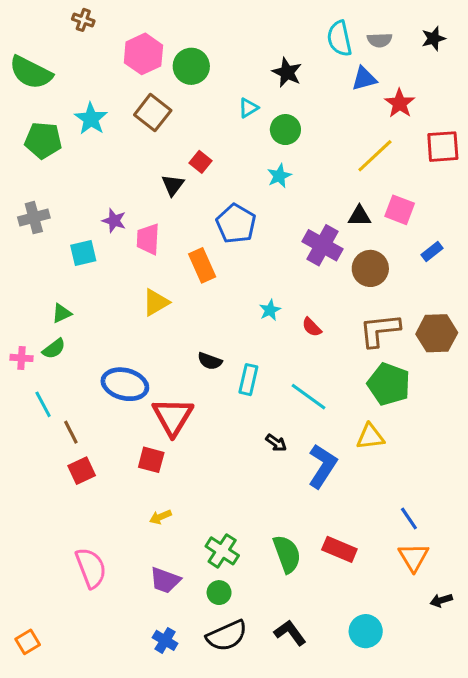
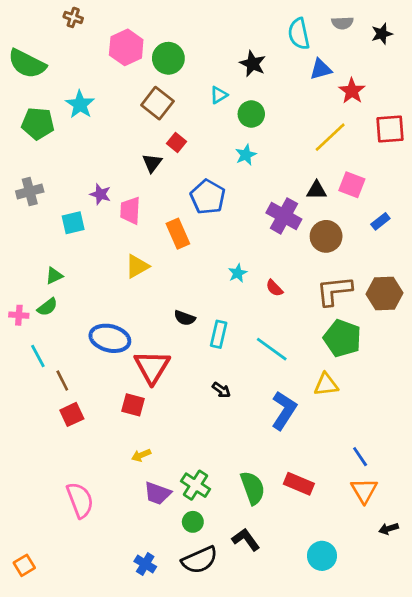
gray semicircle: (380, 40) -> (342, 23), moved
brown square: (153, 113) -> (157, 103), moved
black arrow: (276, 443) -> (221, 390), moved
purple trapezoid: (165, 580) -> (157, 493), moved
black L-shape: (290, 633) -> (246, 540), moved

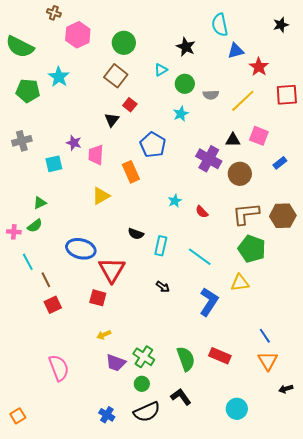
gray semicircle: (342, 23) -> (211, 95), moved
pink hexagon: (126, 47) -> (78, 35), moved

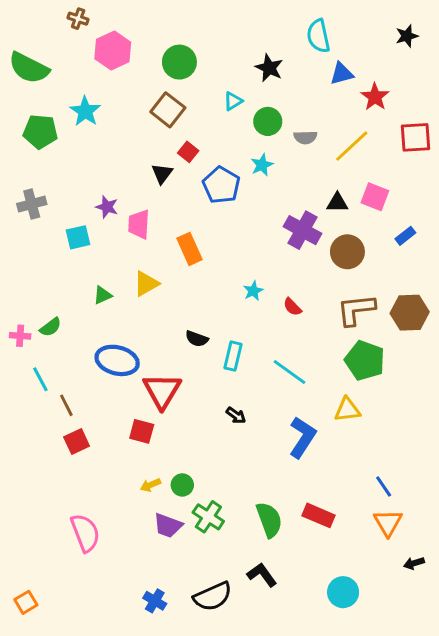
blue pentagon: (153, 145) -> (221, 185), moved
green triangle: (40, 203) -> (103, 295), moved
green circle: (142, 384) -> (182, 485), moved

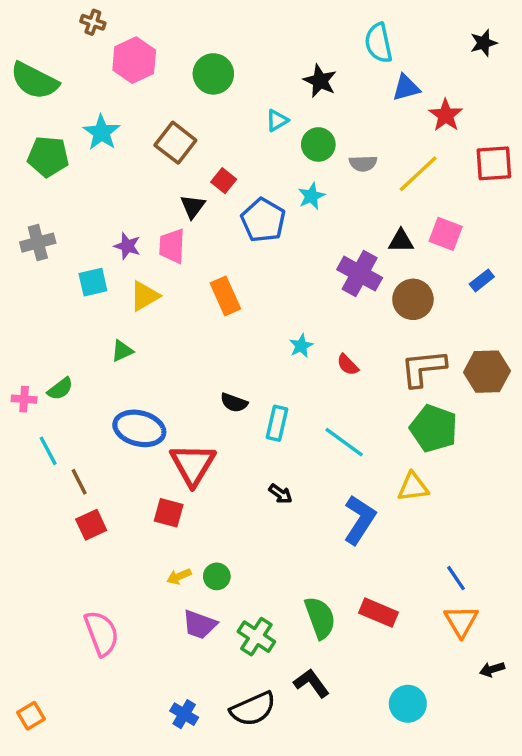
brown square: (168, 110) -> (175, 143), moved
pink trapezoid: (139, 224) -> (172, 246), moved
yellow triangle: (146, 284) -> (145, 296), moved
green cross: (208, 517) -> (256, 637), moved

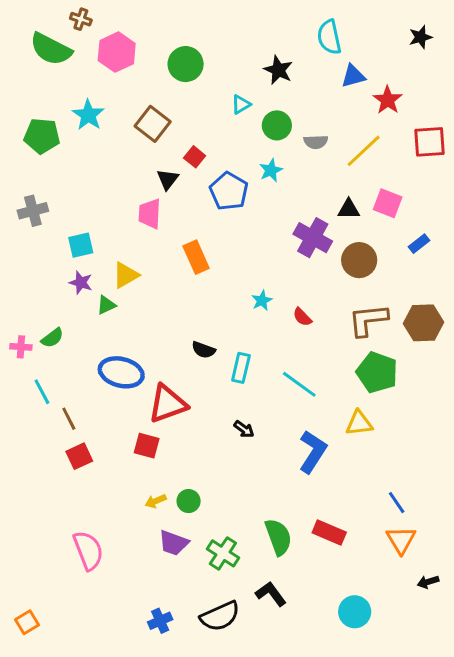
green semicircle: (34, 81) -> (51, 49), moved
purple star: (127, 246) -> (81, 283), moved
yellow triangle: (145, 296) -> (126, 275), moved
red triangle: (193, 465) -> (168, 404), turned 39
blue cross: (184, 714) -> (160, 621), turned 35

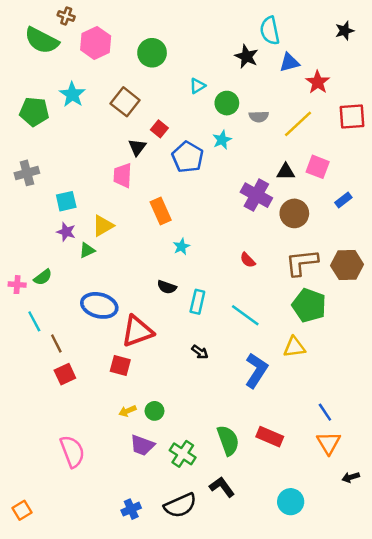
black star: (278, 70) -> (246, 56), moved
cyan star: (262, 301) -> (181, 247), moved

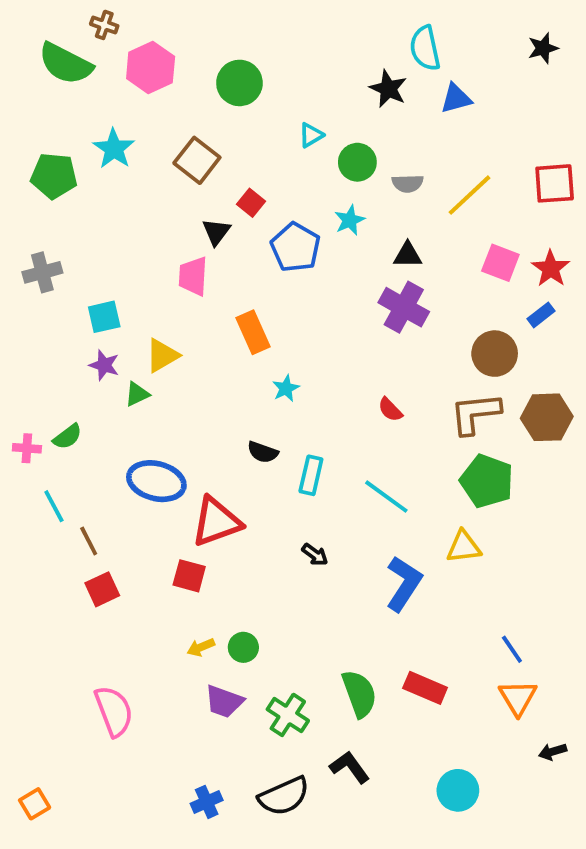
red star: (318, 82) -> (551, 269), moved
black triangle: (286, 172) -> (408, 255), moved
brown circle: (294, 213) -> (495, 354), moved

